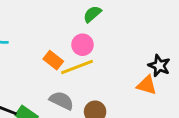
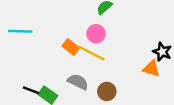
yellow line: (77, 67) -> (91, 53), turned 48

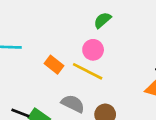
orange rectangle: (71, 47) -> (54, 65), moved

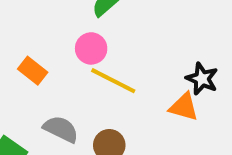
yellow line: (88, 71) -> (113, 81), moved

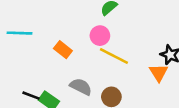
orange triangle: (184, 107) -> (159, 73), turned 42

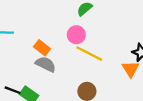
gray semicircle: (81, 87) -> (46, 64), moved

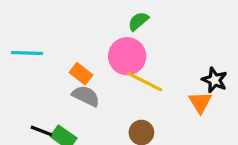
pink circle: (76, 35) -> (127, 56), size x1.5

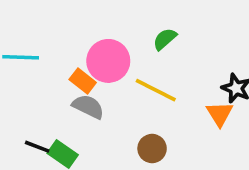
green semicircle: (138, 21) -> (165, 39), moved
pink circle: (127, 56) -> (108, 61), moved

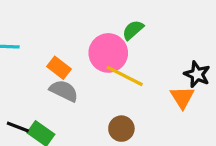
pink circle: (108, 61) -> (108, 53), moved

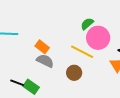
pink circle: (108, 53) -> (98, 38), moved
brown circle: (121, 129) -> (74, 73), moved

